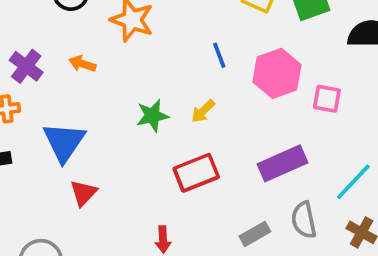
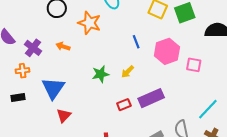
purple rectangle: (283, 163) -> (151, 98), moved
red rectangle: (196, 173) -> (124, 105), size x0.6

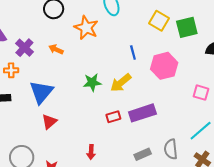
pink square: (194, 65) -> (201, 93), moved
yellow arrow: (128, 72) -> (121, 83), size x1.5

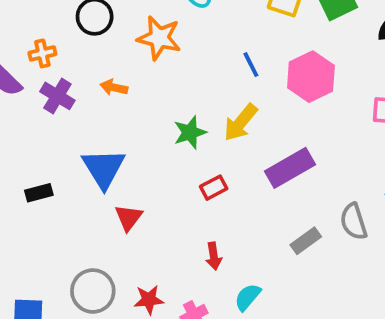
orange cross: (11, 70) -> (42, 53), moved
red rectangle: (113, 117) -> (214, 188), moved

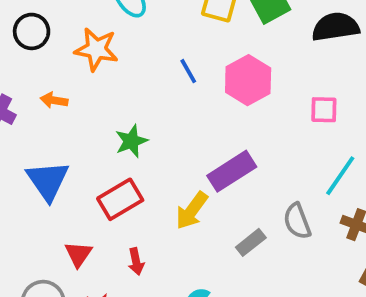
yellow arrow: (241, 122) -> (192, 211), moved
red rectangle: (214, 188) -> (120, 199), moved, size x1.6
red triangle: (129, 218) -> (78, 254), moved
red arrow: (214, 256) -> (136, 262), moved

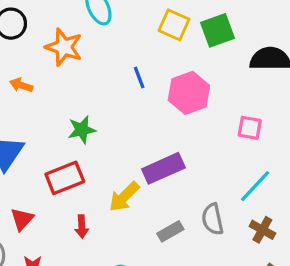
red arrow: (136, 262) -> (82, 227), moved

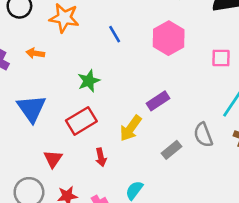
blue line: (139, 77) -> (115, 34), moved
purple rectangle: (163, 168) -> (158, 101), size x0.7

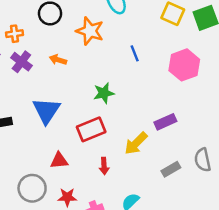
red triangle: (53, 159) -> (59, 161), turned 42

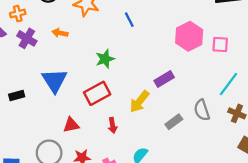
pink hexagon: (184, 65) -> (189, 36), moved

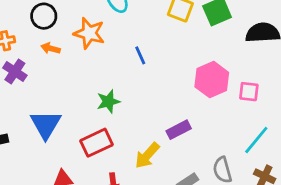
orange arrow: (60, 33) -> (51, 48), moved

